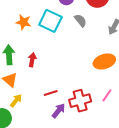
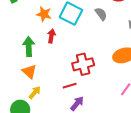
red arrow: (32, 60) -> (51, 36), moved
red cross: (80, 101) -> (83, 64), moved

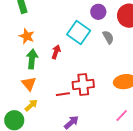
orange star: (44, 14) -> (27, 36), moved
red line: (70, 86) -> (63, 94), moved

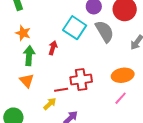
gray semicircle: (108, 37) -> (105, 31), size x1.6
yellow arrow: (31, 105) -> (50, 104), moved
pink line: (122, 115) -> (121, 98), moved

